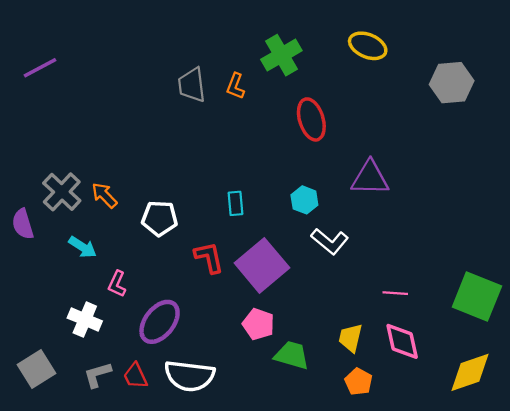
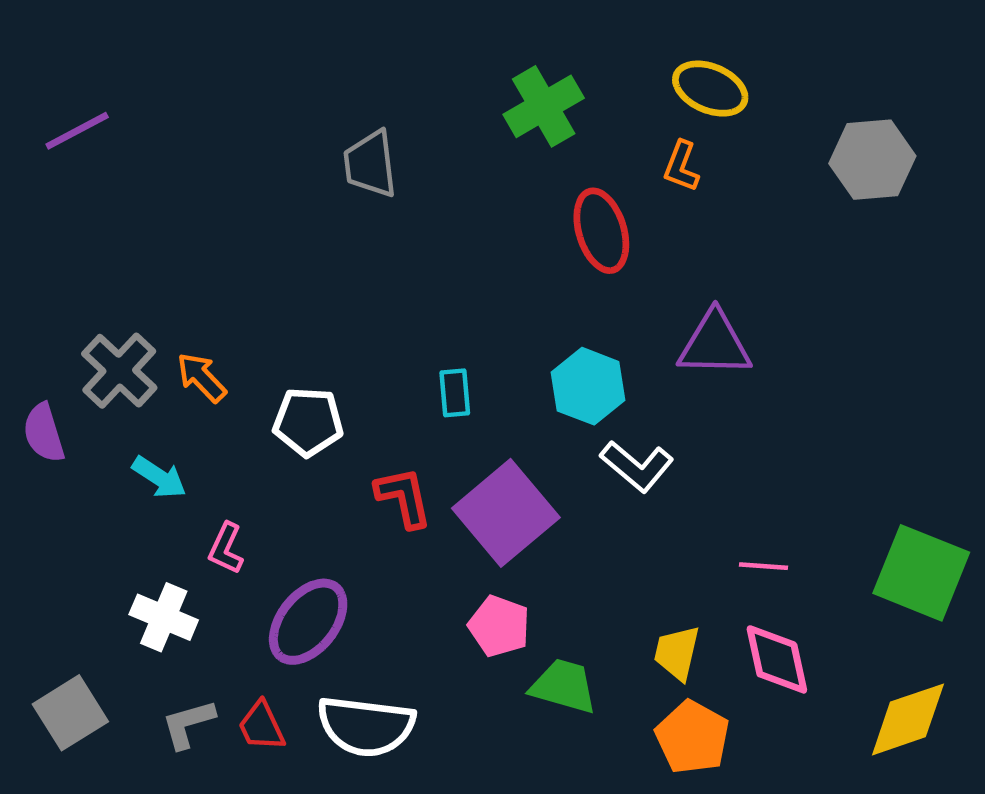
orange L-shape: (235, 86) -> (681, 166), moved
cyan hexagon: (304, 200) -> (588, 386), size x1.4
orange pentagon: (358, 382) -> (692, 737), size x1.4

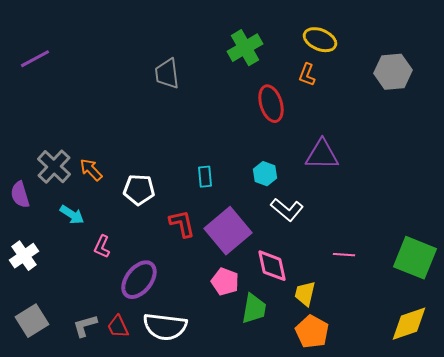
cyan hexagon: (588, 386) -> (265, 174), size x0.7
white cross: (164, 617) -> (24, 256), moved, turned 32
pink diamond: (777, 659) -> (272, 266), moved
green trapezoid: (564, 686) -> (254, 309), turned 84

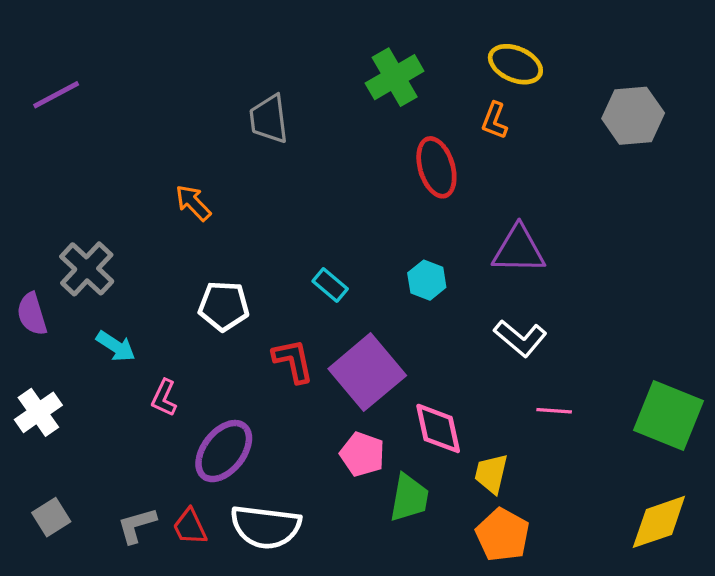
orange arrow: (91, 170) -> (193, 203), moved
cyan rectangle: (205, 177) -> (330, 285), turned -45
white L-shape: (287, 210) -> (520, 338), moved
gray square: (32, 321) -> (51, 517), size x0.7

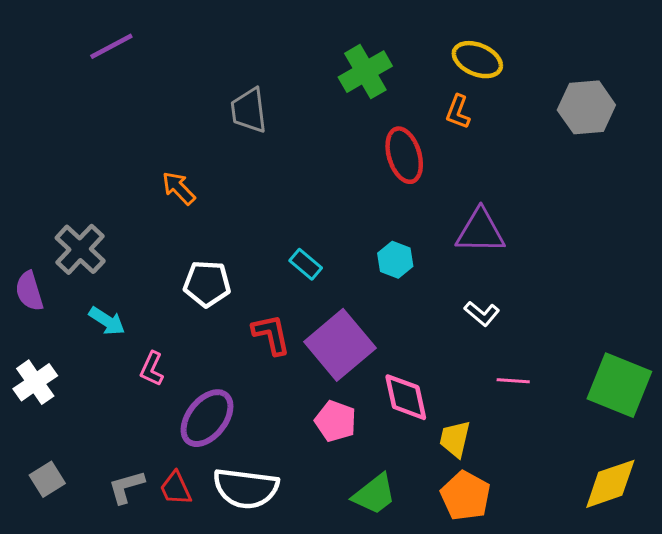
purple line: (56, 95) -> (111, 46), moved
white L-shape: (520, 338) -> (482, 314), size x0.7
green trapezoid: (409, 498) -> (374, 494), moved, turned 42

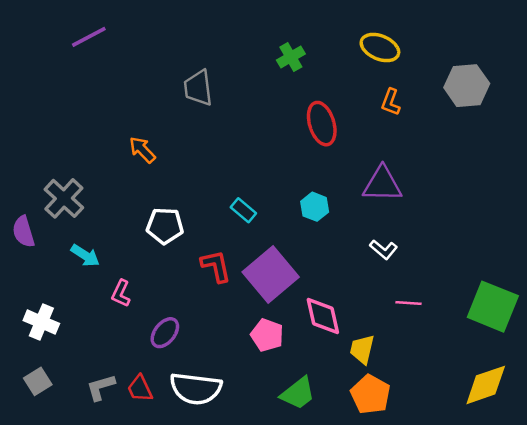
green cross: (365, 72) -> (291, 57), size x0.7
orange L-shape: (458, 112) -> (391, 102), moved
white cross: (35, 382) -> (41, 322), moved, turned -32
purple ellipse: (207, 418) -> (165, 333), size x0.7

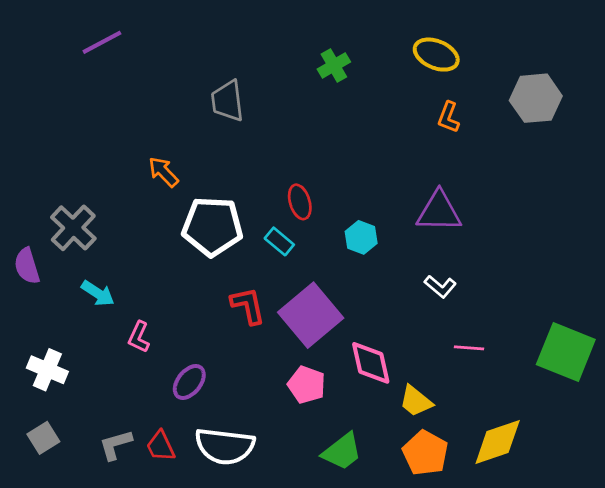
red ellipse: (322, 124) -> (300, 202), moved, size x0.7
white pentagon: (165, 226) -> (212, 226), moved, size x1.4
yellow trapezoid: (362, 349) -> (416, 401), turned -64
yellow diamond: (486, 385) -> (498, 442), moved

